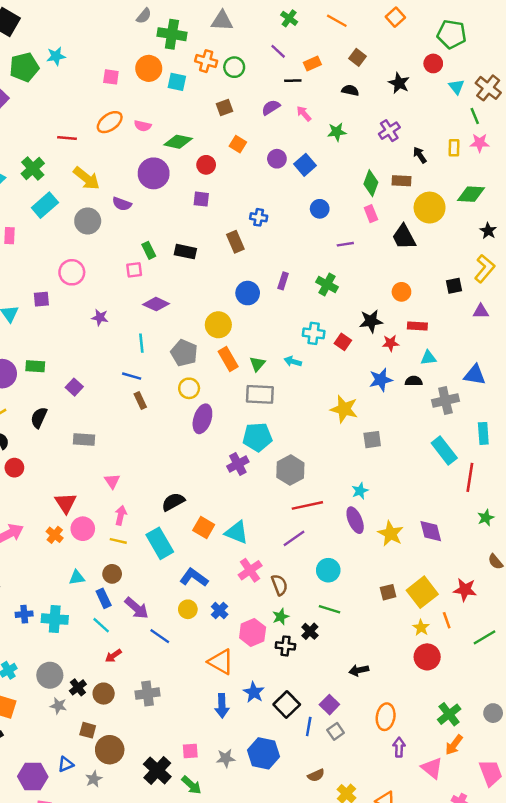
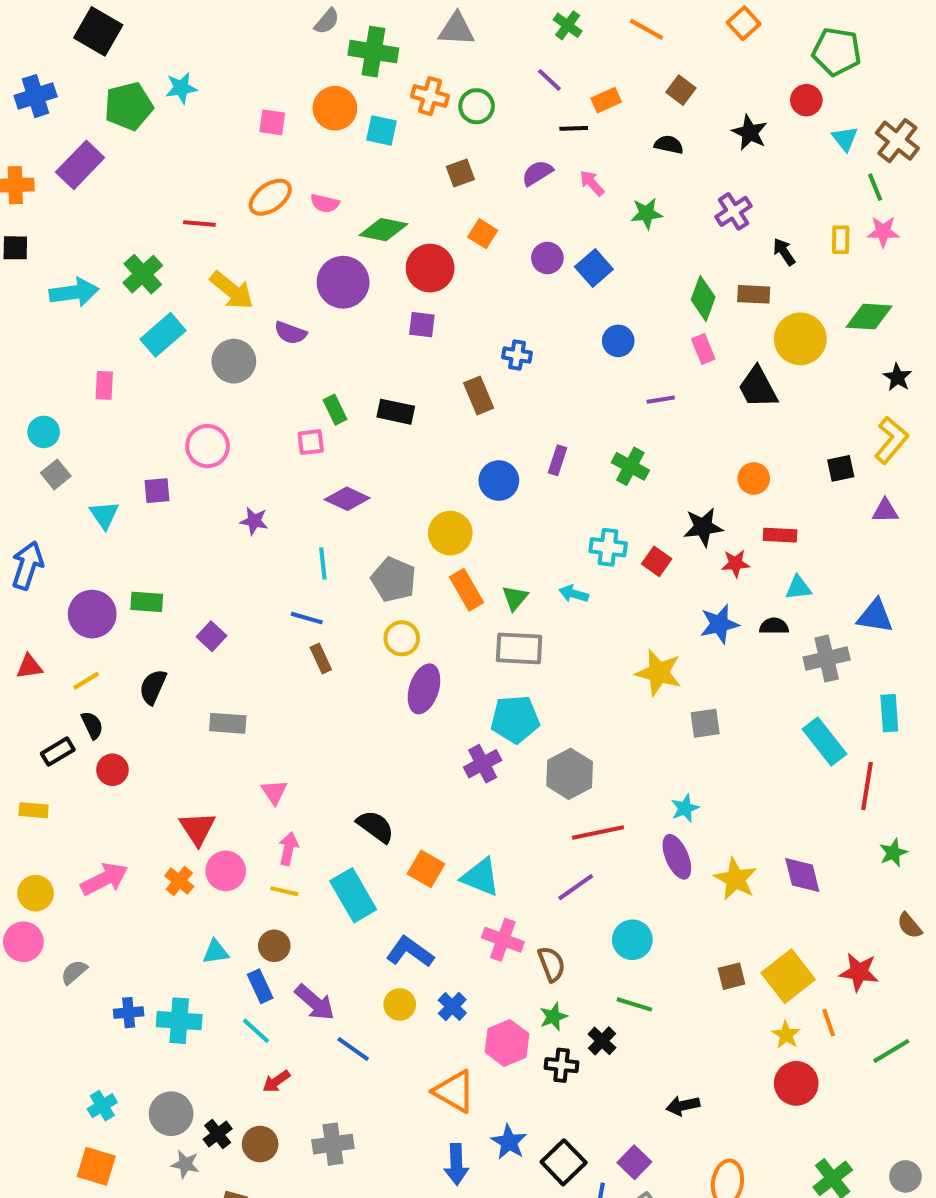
red circle: (206, 165) -> (430, 268), size x1.5
black semicircle: (173, 502) -> (375, 826), turned 65
pink cross: (250, 570) -> (503, 940), turned -35

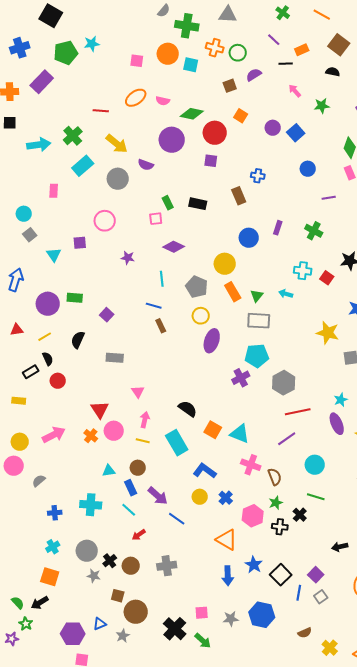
brown square: (681, 90) -> (339, 45), size x1.5
purple semicircle: (537, 173) -> (254, 75), moved
blue cross: (129, 1013) -> (55, 513), moved

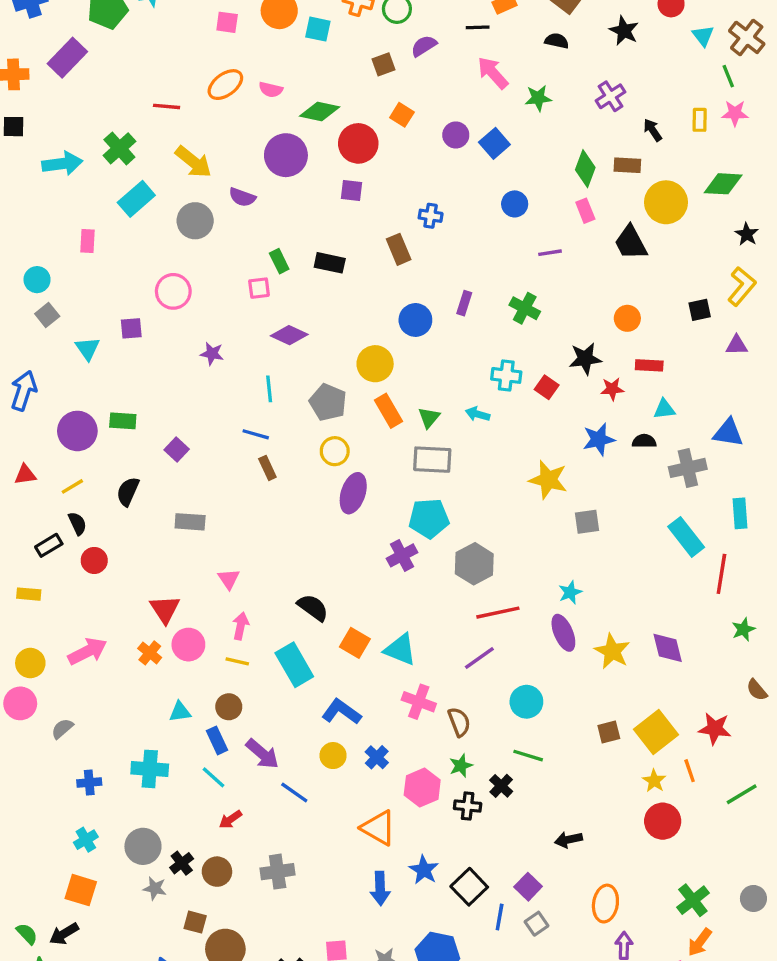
pink arrow: (295, 91) -> (493, 73), size x1.5

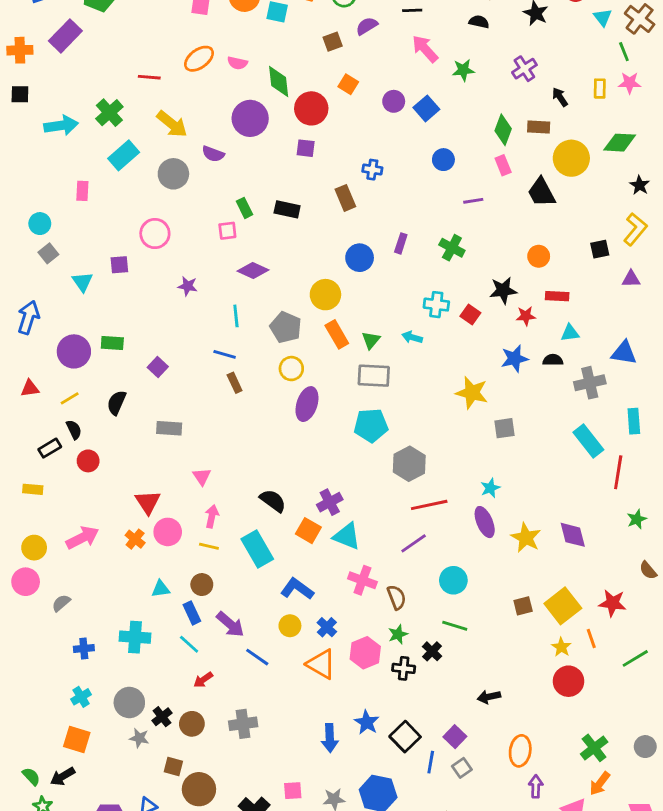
green diamond: (320, 111) -> (279, 81), turned 72
purple cross: (402, 555) -> (330, 502), moved
orange triangle: (378, 828) -> (321, 664), moved

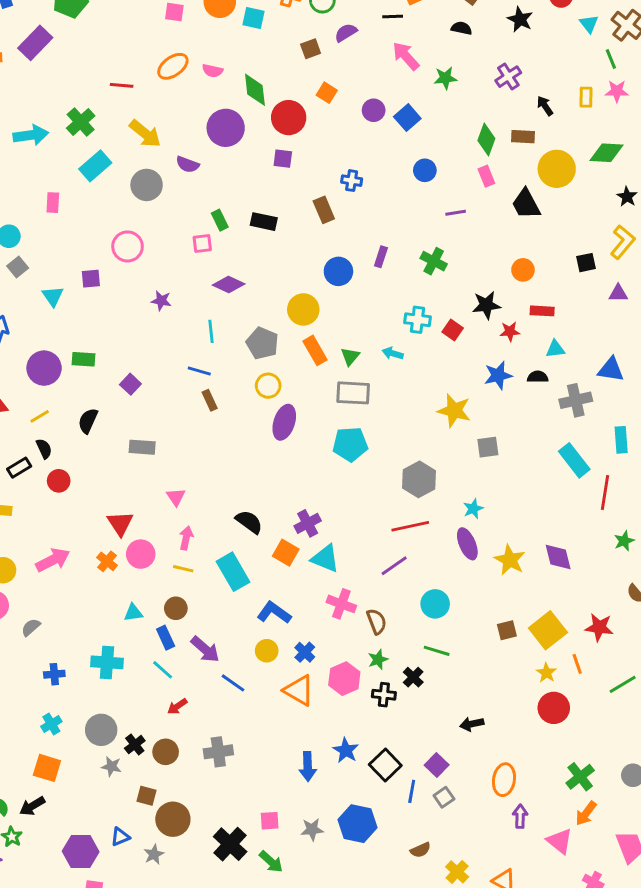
gray hexagon: (409, 464) -> (419, 479), moved

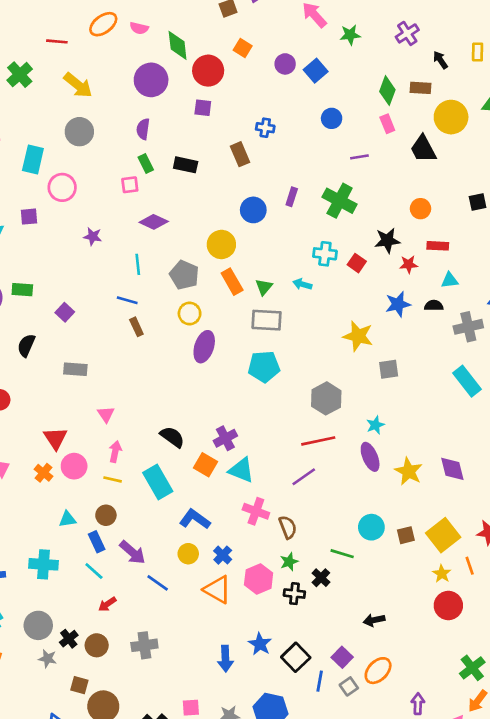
purple semicircle: (188, 164) -> (143, 129), moved, turned 78
cyan rectangle: (95, 166) -> (33, 160), moved, turned -36
green cross: (434, 261) -> (340, 201), size x1.4
cyan circle: (435, 604) -> (371, 527), moved
orange ellipse: (504, 780) -> (378, 671), moved, turned 36

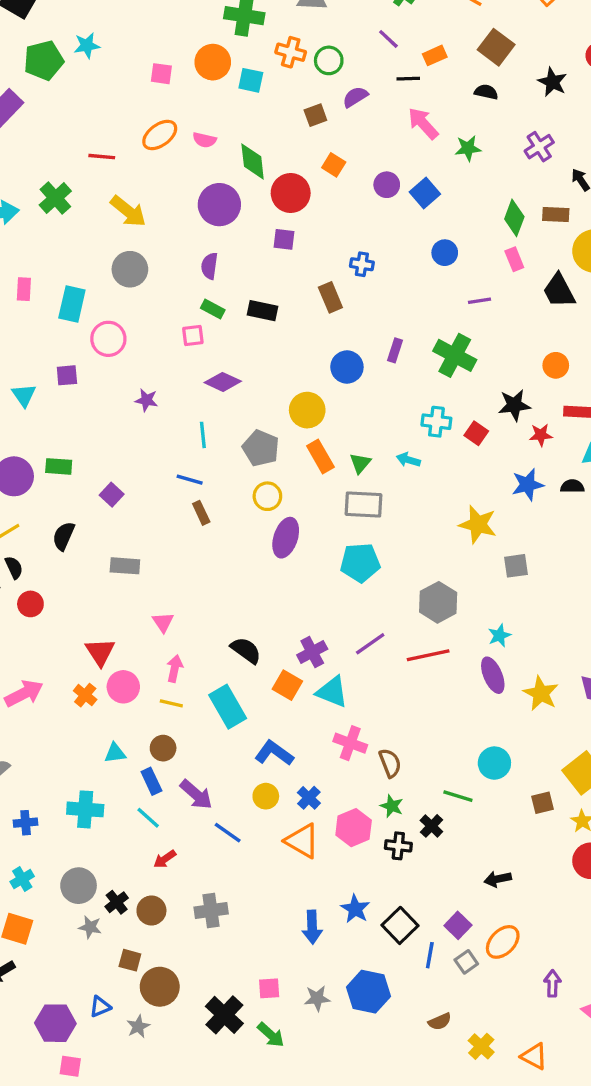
green rectangle: (146, 164) -> (213, 309), turned -36
purple line: (304, 477) -> (370, 644), moved
brown square: (406, 535) -> (542, 803), moved
green star: (289, 562) -> (392, 806), turned -30

